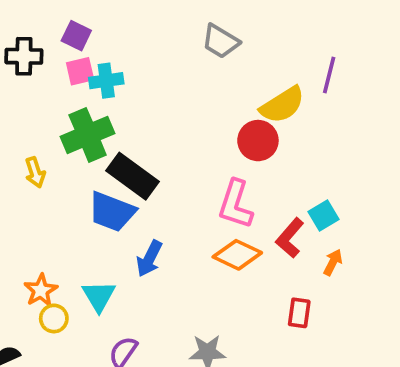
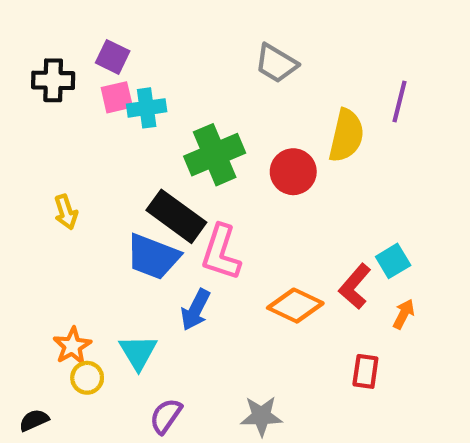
yellow semicircle: (282, 105) -> (346, 136), turned -45
green cross: (88, 135) -> (215, 155), moved
red circle: (258, 141) -> (293, 172), moved
pink L-shape: (235, 204) -> (221, 252), moved

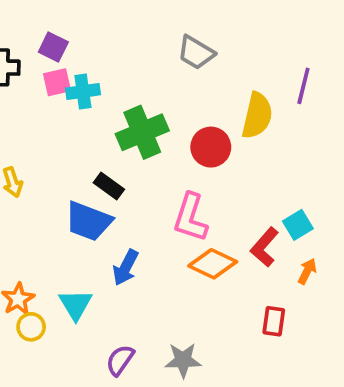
black rectangle: (176, 216) -> (109, 186), size x0.6
pink L-shape: (221, 252) -> (190, 217), moved
purple semicircle: (166, 416) -> (120, 360), moved

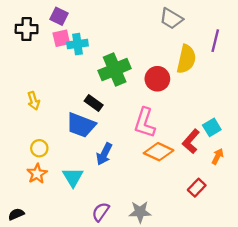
gray trapezoid: (196, 53) -> (171, 19), moved
red rectangle: (274, 321) -> (197, 188), turned 36
yellow circle: (31, 327) -> (39, 148), moved

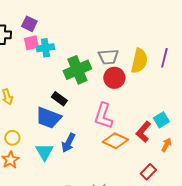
gray trapezoid: (171, 19) -> (108, 57), moved, turned -35
purple line: (215, 41) -> (164, 58), moved
cyan triangle: (73, 177) -> (44, 152), moved

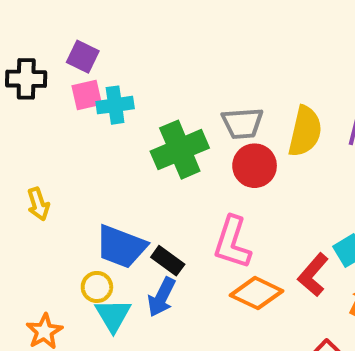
black rectangle: (59, 99) -> (168, 261), moved
yellow circle: (12, 138) -> (97, 287), moved

